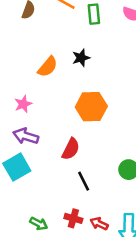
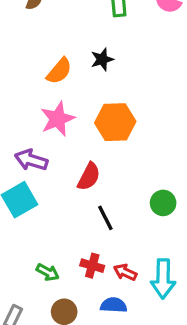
pink star: (23, 104) -> (58, 119), moved, size x1.5

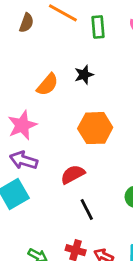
pink star: (58, 119) -> (22, 125), moved
red semicircle: (89, 177) -> (73, 174), turned -145

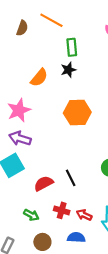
green rectangle: (98, 27) -> (72, 47), moved
red semicircle: (73, 174) -> (44, 183), moved

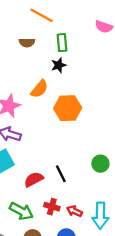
brown semicircle: (22, 28) -> (27, 43), moved, turned 70
orange semicircle: (39, 78) -> (39, 89), moved
green arrow: (31, 215) -> (21, 211), size x1.5

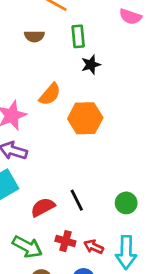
black star: (59, 65) -> (91, 65), moved
green circle: (100, 164) -> (126, 203), moved

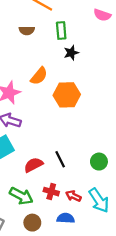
cyan arrow: (126, 252) -> (99, 200), turned -35

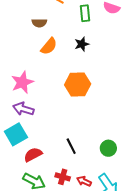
green rectangle: (61, 31) -> (85, 13), moved
orange semicircle: (39, 76) -> (49, 46), moved
red semicircle: (33, 165) -> (33, 155), moved

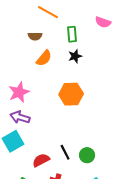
green rectangle: (85, 13) -> (72, 34), moved
green circle: (108, 148) -> (87, 155), moved
red semicircle: (33, 155) -> (41, 160), moved

